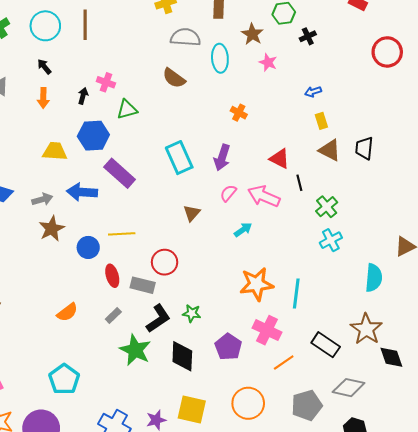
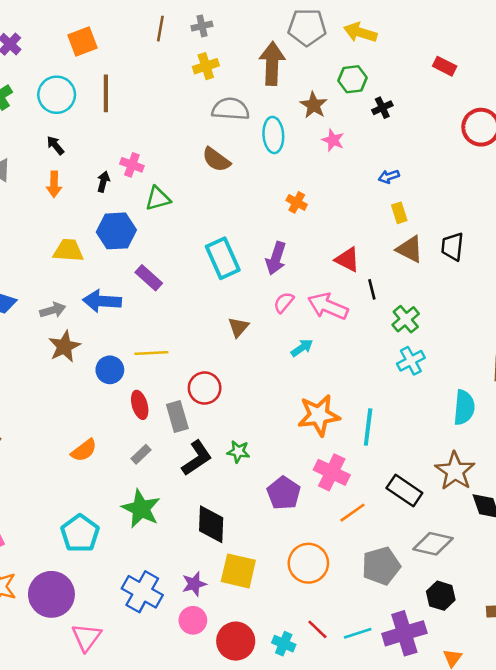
purple rectangle: (120, 173) -> (149, 278), size x0.7
gray rectangle: (143, 285) -> (177, 417), turned 60
green star: (135, 350) -> (141, 509), moved
black diamond: (182, 356) -> (211, 524), moved

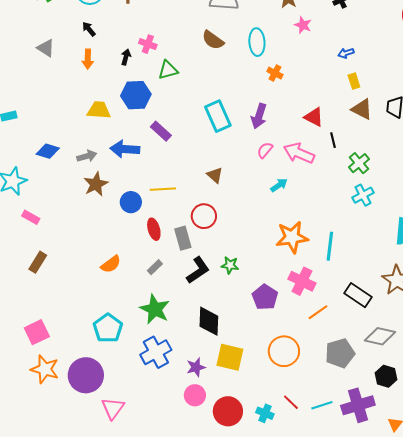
cyan ellipse: (273, 135) -> (257, 42), moved
brown triangle: (238, 327) -> (215, 175), moved, turned -30
blue cross: (142, 592) -> (156, 352), moved, turned 32

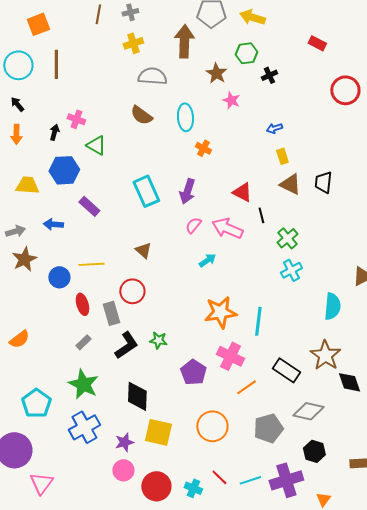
green triangle: (168, 70) -> (96, 145), turned 45
blue arrow: (125, 149) -> (53, 224), size x0.7
orange semicircle: (111, 264) -> (19, 339), moved

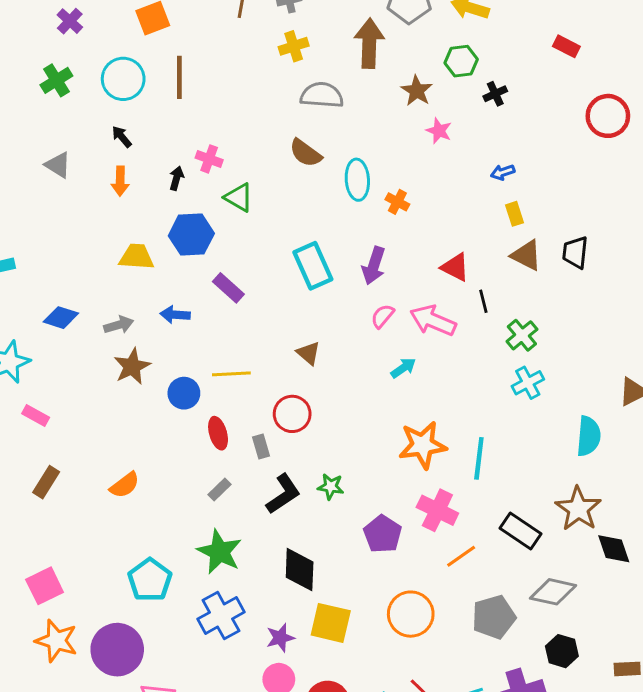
cyan ellipse: (185, 117) -> (357, 180), moved
gray rectangle: (111, 313) -> (261, 447), size x0.7

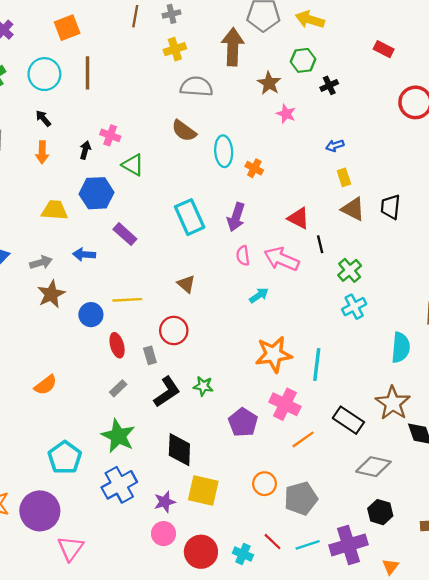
pink semicircle: (383, 316) -> (243, 256), turned -48
orange circle: (411, 614) -> (265, 484), size x0.7
gray pentagon: (494, 617) -> (301, 498), moved

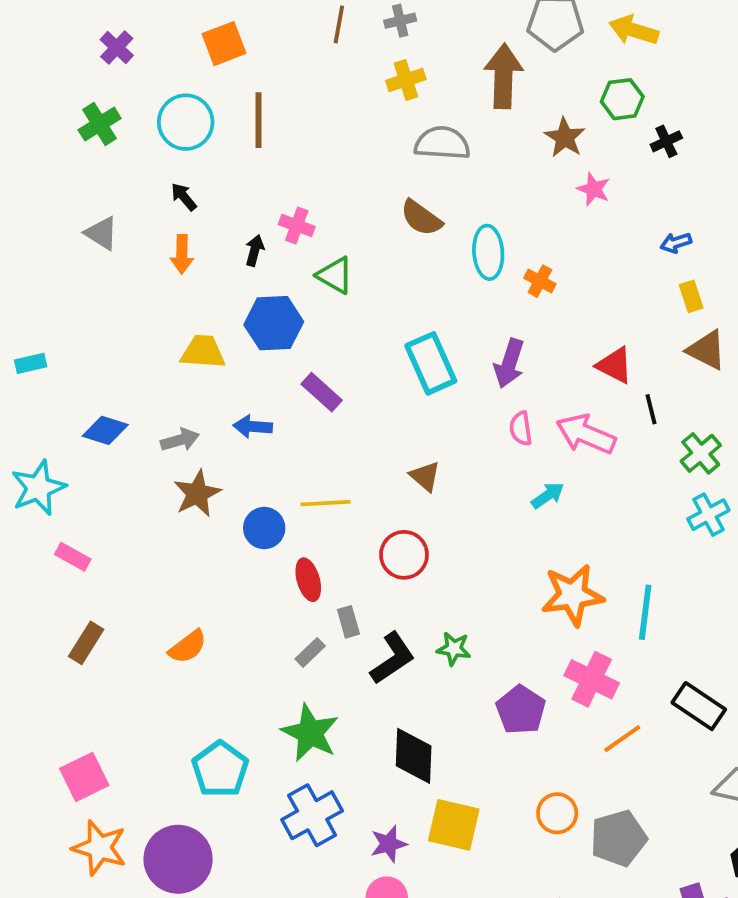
gray rectangle: (150, 355) -> (348, 622), moved

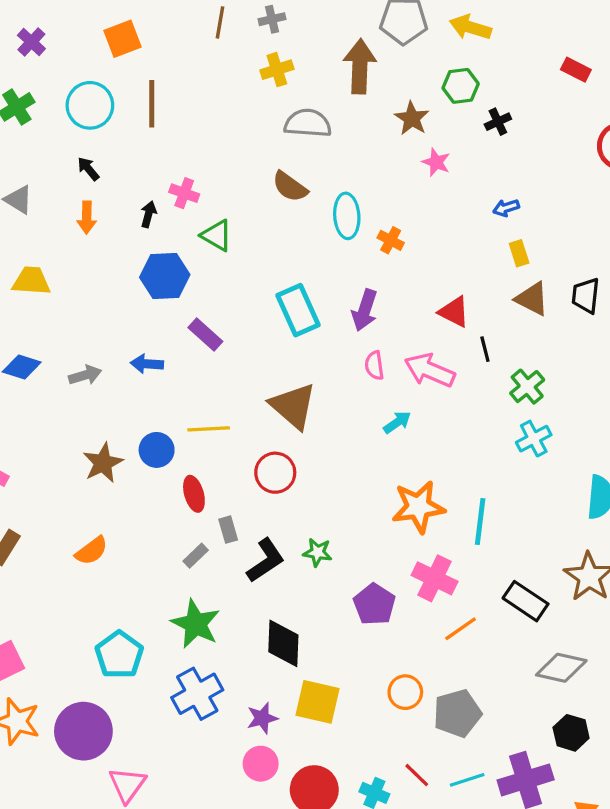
yellow trapezoid: (203, 352) -> (31, 281), moved
brown triangle: (425, 476) -> (293, 406), size x1.8
brown star: (197, 494) -> (103, 463), moved

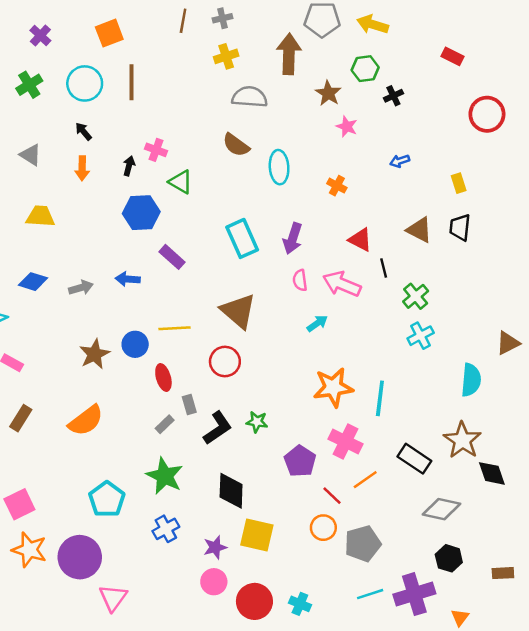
orange cross: (391, 240) -> (337, 186), moved
yellow rectangle: (519, 253) -> (459, 183), moved
orange semicircle: (92, 551) -> (86, 421), size x1.4
blue cross: (197, 694) -> (166, 529), size x0.7
red line: (417, 775) -> (332, 496), moved

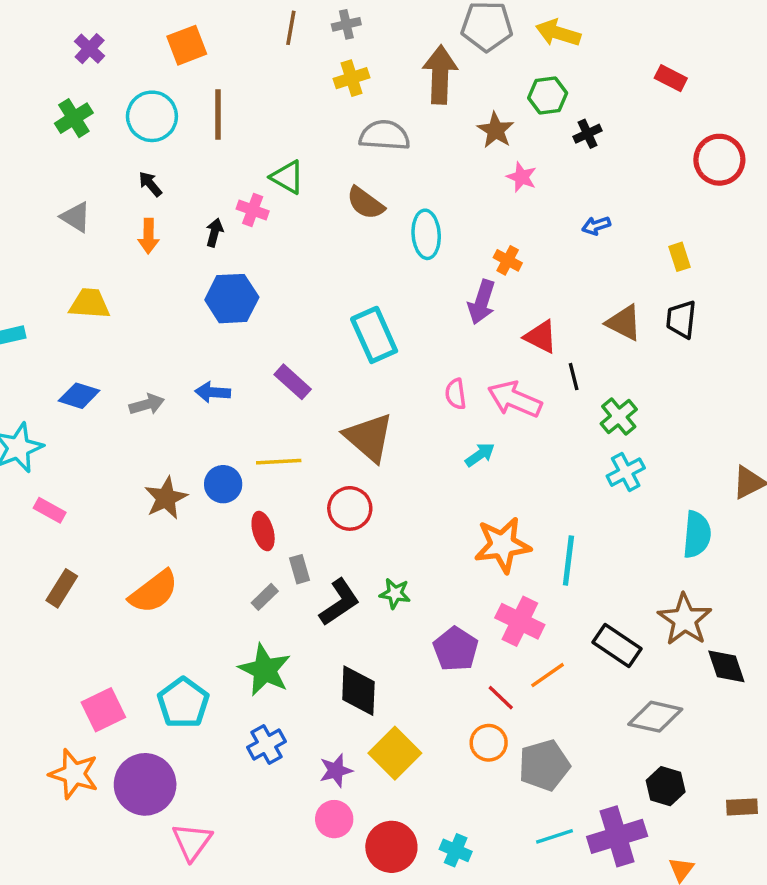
green triangle: (181, 182) -> (287, 177), moved
purple arrow: (293, 238) -> (482, 302), moved
purple rectangle: (172, 257) -> (293, 382), moved
pink square: (19, 504) -> (103, 710), moved
yellow square: (257, 535) -> (395, 753), turned 32

